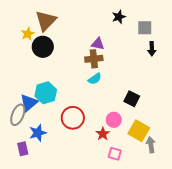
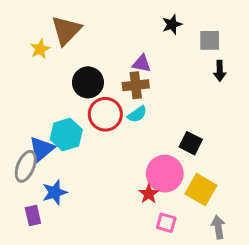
black circle: (43, 47) -> (88, 82), moved
red circle: (73, 118) -> (105, 114), moved
pink circle: (114, 120) -> (165, 174), size x1.6
gray arrow: (151, 145) -> (218, 227), moved

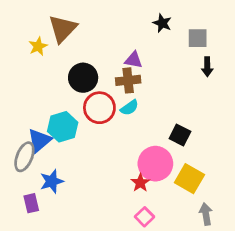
black star: (172, 24) -> (162, 23), turned -30
pink square: (166, 223) -> (144, 217), moved, turned 30

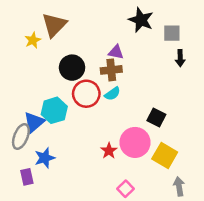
black star: (162, 23) -> (141, 20), size x1.5
red star: (140, 183) -> (109, 151), moved

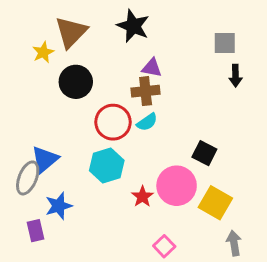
black star: (141, 20) -> (133, 26), moved
black circle: (72, 68) -> (76, 82), moved
cyan hexagon: (54, 110) -> (107, 166), moved

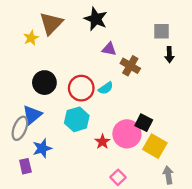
black circle: (76, 82) -> (44, 83), moved
brown cross: (146, 91) -> (130, 66), moved, turned 36
black square: (204, 153) -> (144, 123), moved

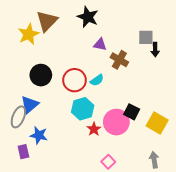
gray square: (162, 31) -> (146, 37), moved
yellow star: (31, 38) -> (29, 34), size x1.5
cyan hexagon: (77, 119) -> (83, 109), moved
yellow square: (155, 146) -> (157, 123), moved
blue star: (42, 148) -> (39, 135), turned 30

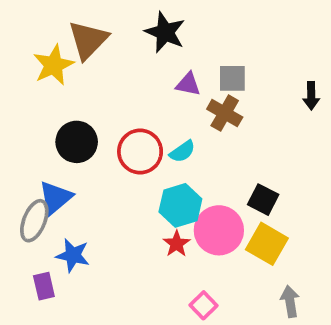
gray square: (146, 37) -> (232, 78), moved
black arrow: (155, 50) -> (311, 96), moved
cyan hexagon: (83, 109) -> (180, 205), moved
black square: (132, 112) -> (263, 200), moved
yellow square: (157, 123) -> (267, 244), moved

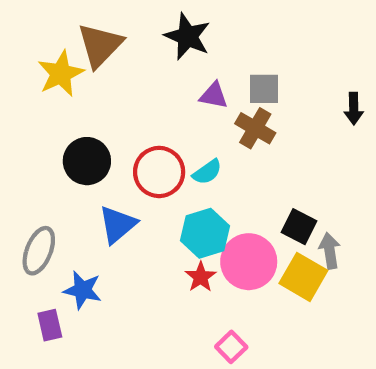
blue triangle: (55, 198) -> (118, 224), moved
gray arrow: (290, 301) -> (330, 251), moved

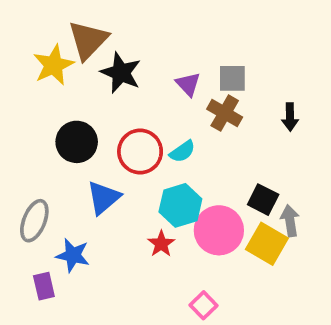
black star: (187, 36) -> (121, 73), moved
purple triangle: (214, 95) -> (188, 84), turned 36
black arrow: (354, 109) -> (290, 117), moved
red star: (201, 277) -> (161, 244), moved

